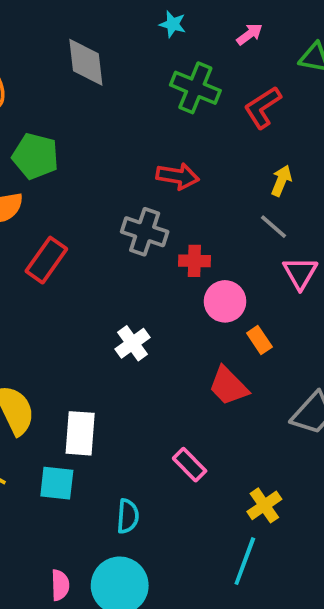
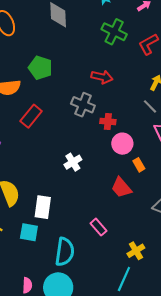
green pentagon: (35, 156) -> (40, 68), moved
cyan semicircle: (128, 516) -> (65, 252), size x1.6

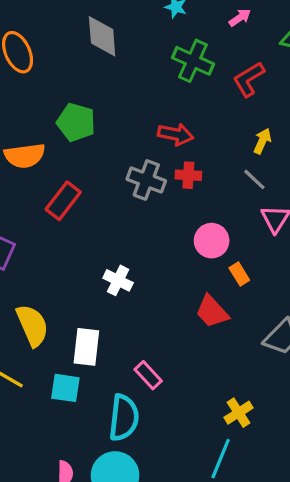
red cross: (108, 121) -> (188, 175), moved
white cross: (73, 162) -> (118, 280), moved, turned -30
pink rectangle: (98, 227) -> (148, 375), moved

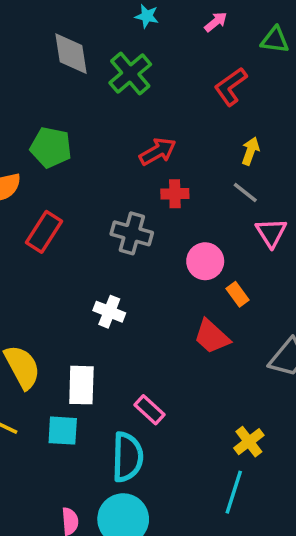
green cross: (193, 61) -> (130, 74), moved, turned 30
red arrow: (176, 134) -> (158, 151), turned -36
gray cross: (146, 180) -> (132, 233), moved

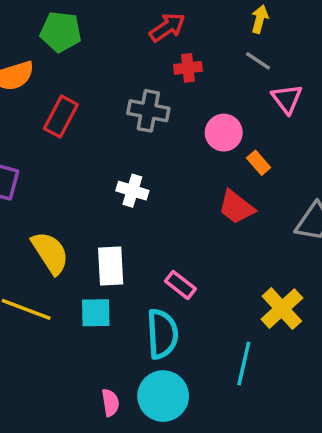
yellow cross: (249, 442) -> (282, 309), size x1.4
cyan line: (234, 492) -> (244, 364), moved

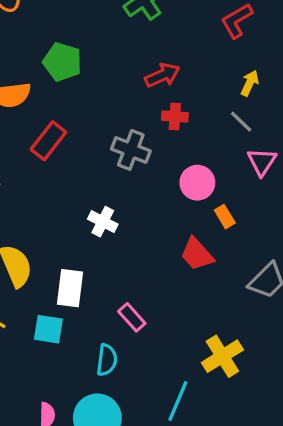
cyan semicircle: (162, 334) -> (107, 360), size x0.7

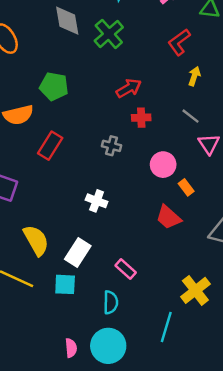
yellow arrow: (250, 83) -> (194, 76), moved
gray cross: (131, 150) -> (111, 146), size x0.7
white rectangle: (70, 288) -> (78, 252), turned 32

